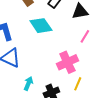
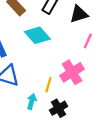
yellow line: (78, 84) -> (48, 85), moved

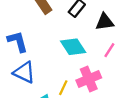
cyan diamond: (37, 35) -> (73, 47), moved

